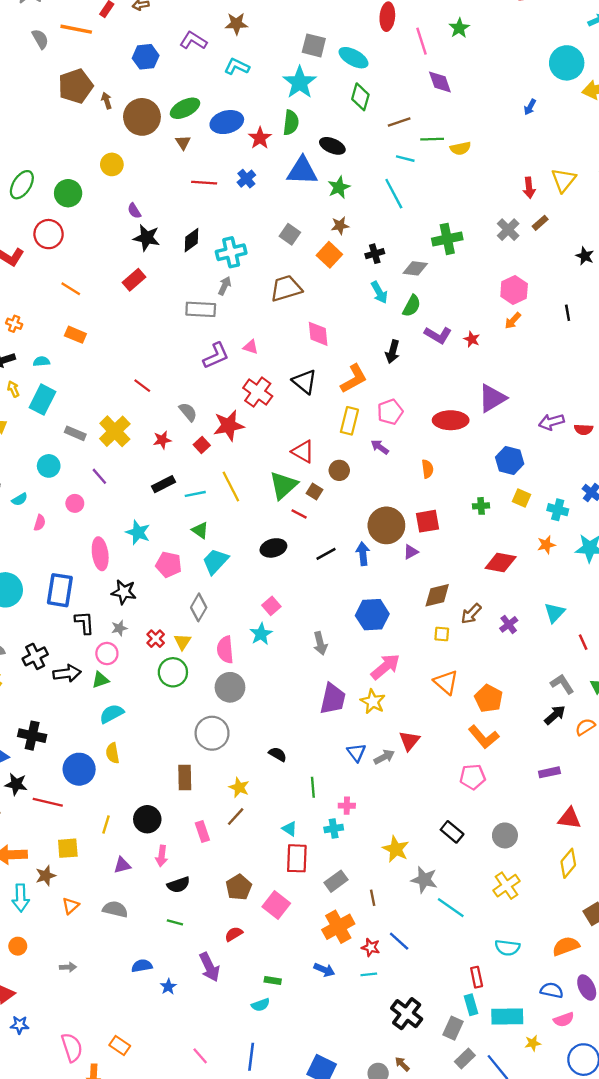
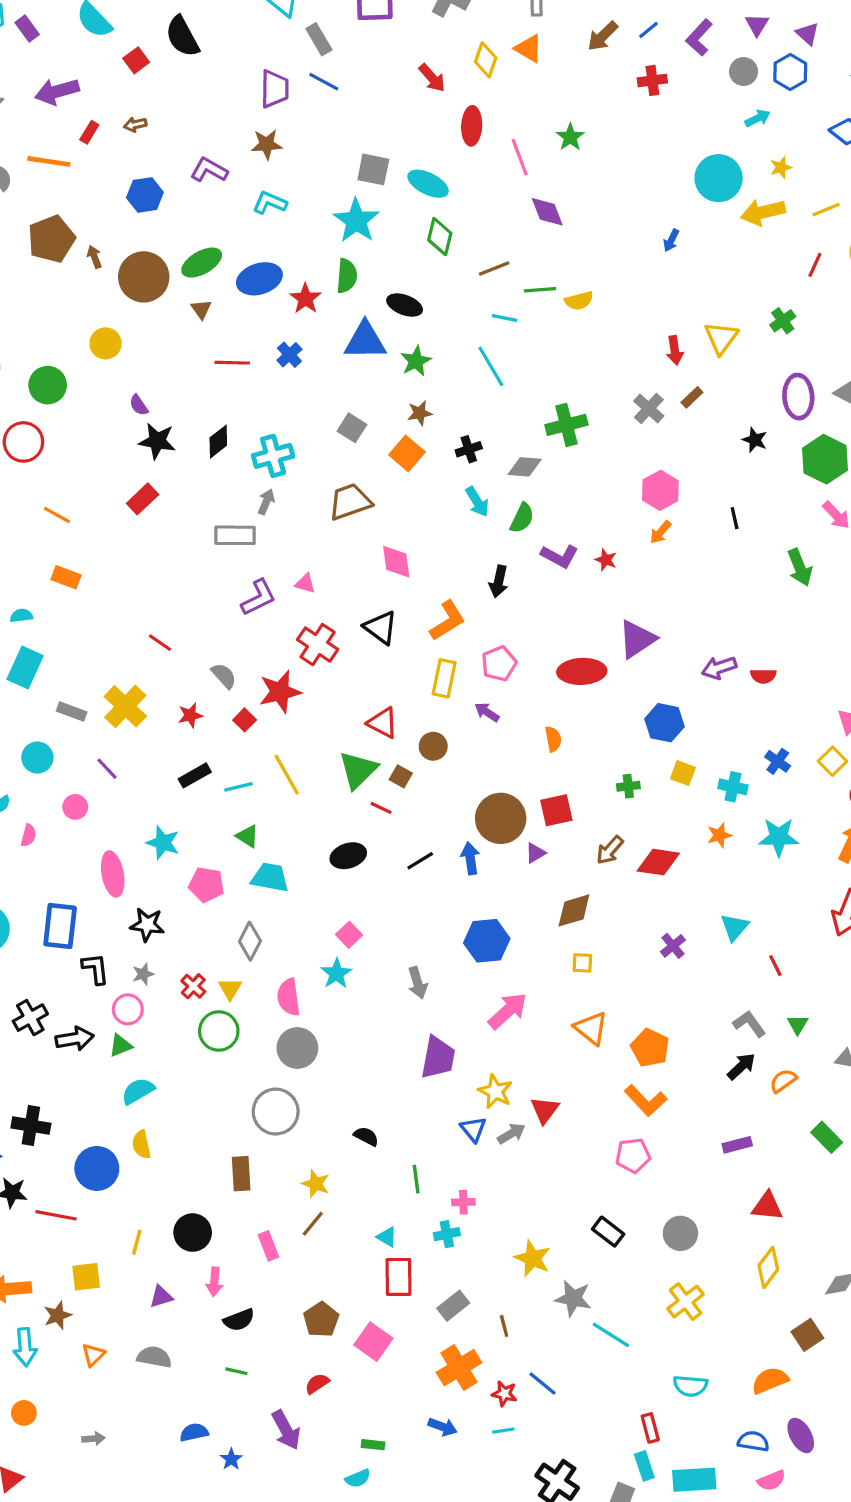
cyan trapezoid: (215, 561) -> (270, 877), turned 60
brown arrow: (471, 614) -> (610, 850), moved
yellow star: (373, 702) -> (495, 1091), moved

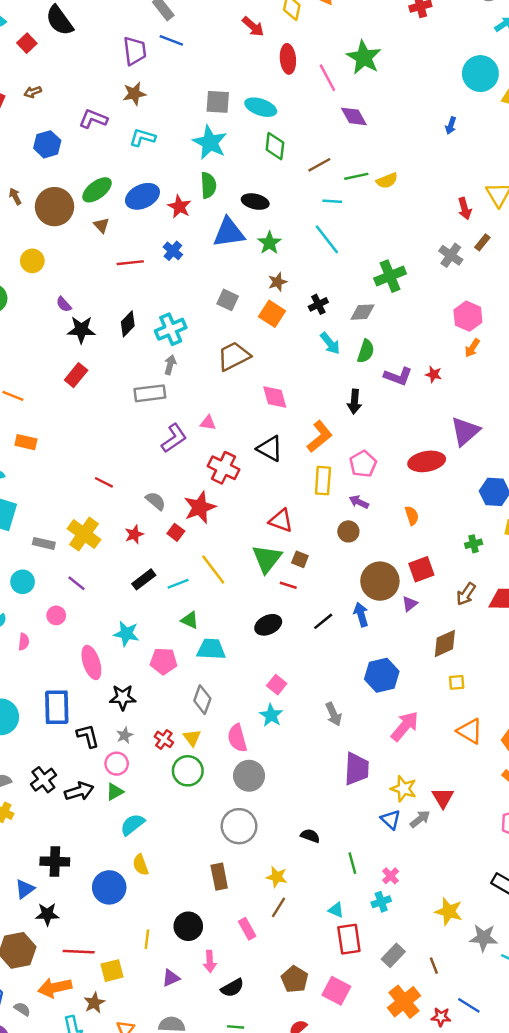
green star: (570, 137) -> (364, 57), size x1.6
brown circle: (433, 746) -> (348, 531), moved
pink cross: (463, 1202) -> (391, 876), turned -35
red line: (56, 1215) -> (79, 952), moved

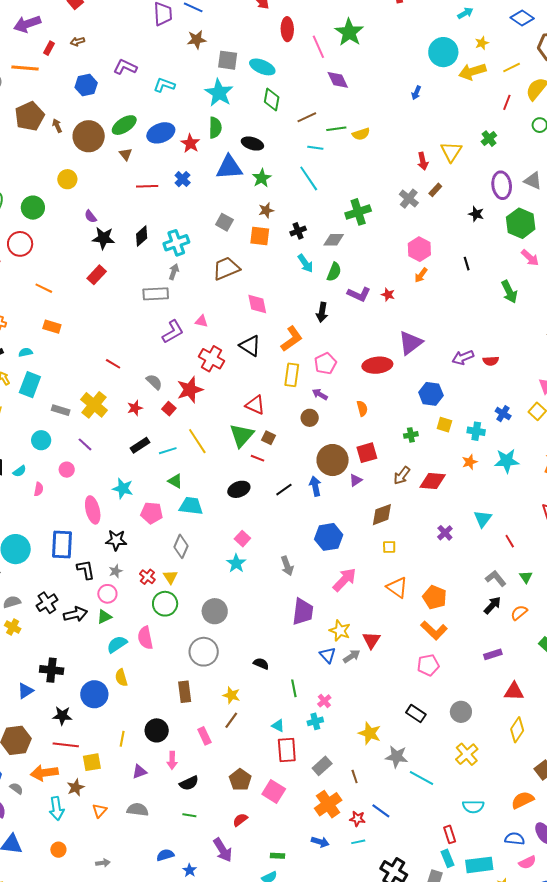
brown star: (134, 94) -> (197, 40), moved
orange square: (272, 314) -> (260, 236), turned -30
pink semicircle: (237, 738) -> (145, 638), moved
black star: (47, 914) -> (62, 716), moved

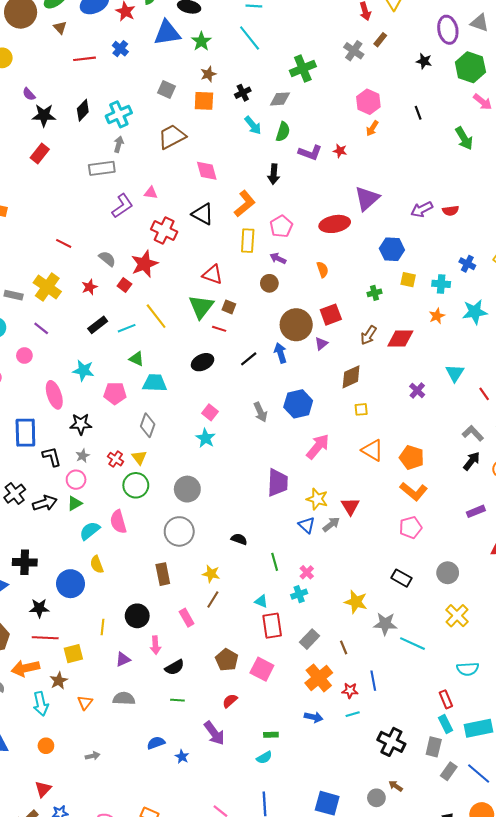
gray arrow: (287, 566) -> (260, 412), moved
blue line: (381, 811) -> (373, 681), turned 48

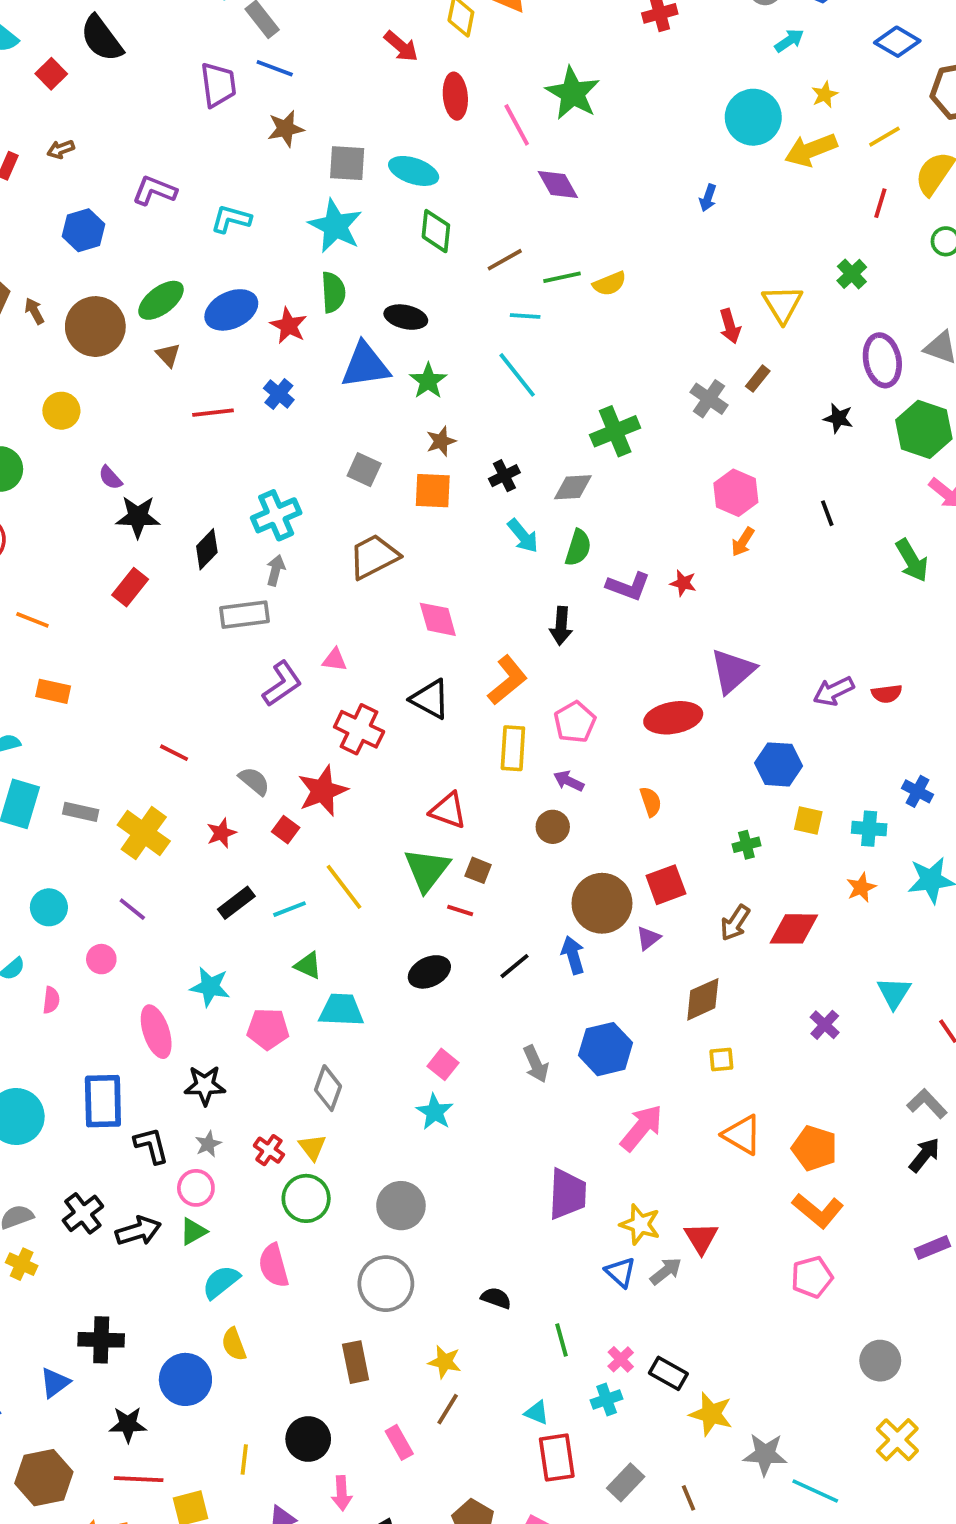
black diamond: (83, 110) -> (207, 549), moved
gray rectangle: (14, 295) -> (81, 812), moved
black rectangle: (402, 578) -> (668, 1373), moved

